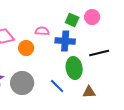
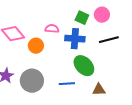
black line: (99, 53) -> (109, 40), moved
green ellipse: (74, 68) -> (84, 66), turned -35
blue line: (57, 86) -> (67, 84), turned -49

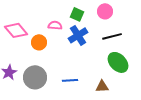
green square: (82, 18) -> (77, 14), moved
blue cross: (75, 39) -> (78, 35), turned -36
green ellipse: (84, 66) -> (118, 62), moved

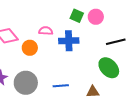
green square: (77, 14) -> (77, 16), moved
blue cross: (78, 35) -> (69, 41), turned 30
black line: (112, 36) -> (116, 42), moved

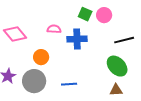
orange circle: (30, 48) -> (41, 57), moved
brown triangle: (93, 92) -> (116, 90), moved

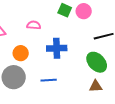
blue cross: (77, 39) -> (57, 48), moved

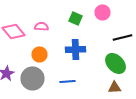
green square: (65, 10) -> (76, 18), moved
pink semicircle: (34, 25) -> (42, 26), moved

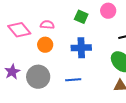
orange circle: (40, 54) -> (45, 45), moved

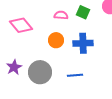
pink semicircle: (47, 25) -> (61, 15), moved
orange circle: (45, 45) -> (56, 40), moved

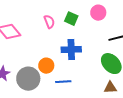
pink semicircle: (61, 15) -> (49, 22), turned 64
orange circle: (56, 40) -> (46, 66), moved

